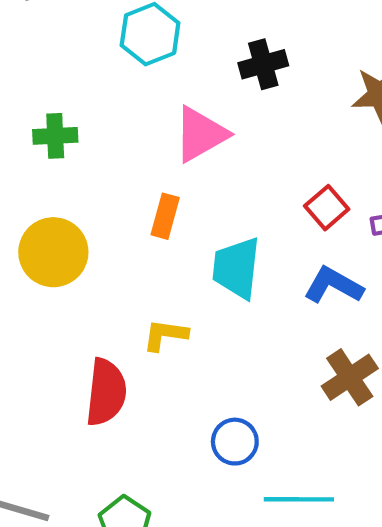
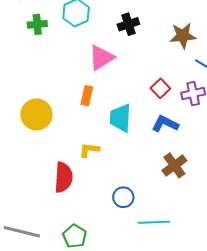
green cross: (55, 136) -> (37, 24), moved

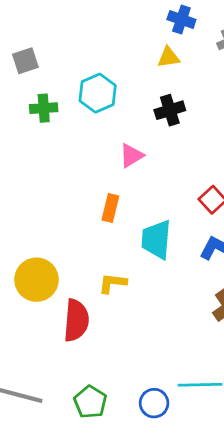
pink triangle: (101, 58) -> (131, 156), size x0.7
yellow circle: (36, 114) -> (37, 280), moved
blue circle: (123, 197) -> (154, 403), moved

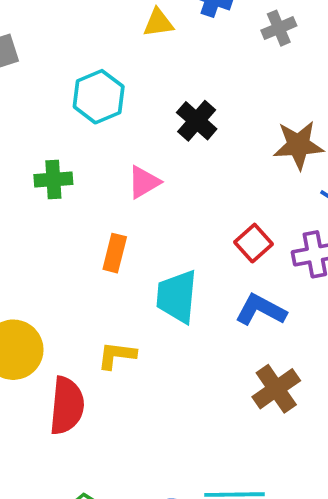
yellow triangle: (169, 57) -> (158, 23), moved
green cross: (44, 108) -> (53, 179), moved
black cross: (170, 110) -> (197, 121), turned -32

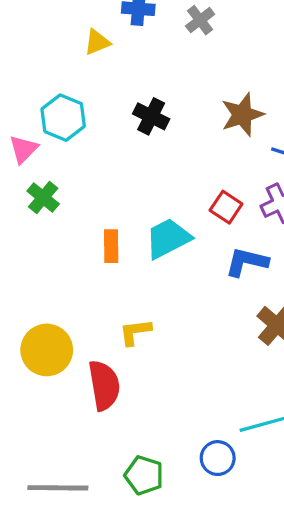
green cross: (53, 179) -> (43, 197), turned -32
pink triangle: (144, 182) -> (23, 149), moved
cyan trapezoid: (177, 297) -> (168, 238), moved, turned 72

